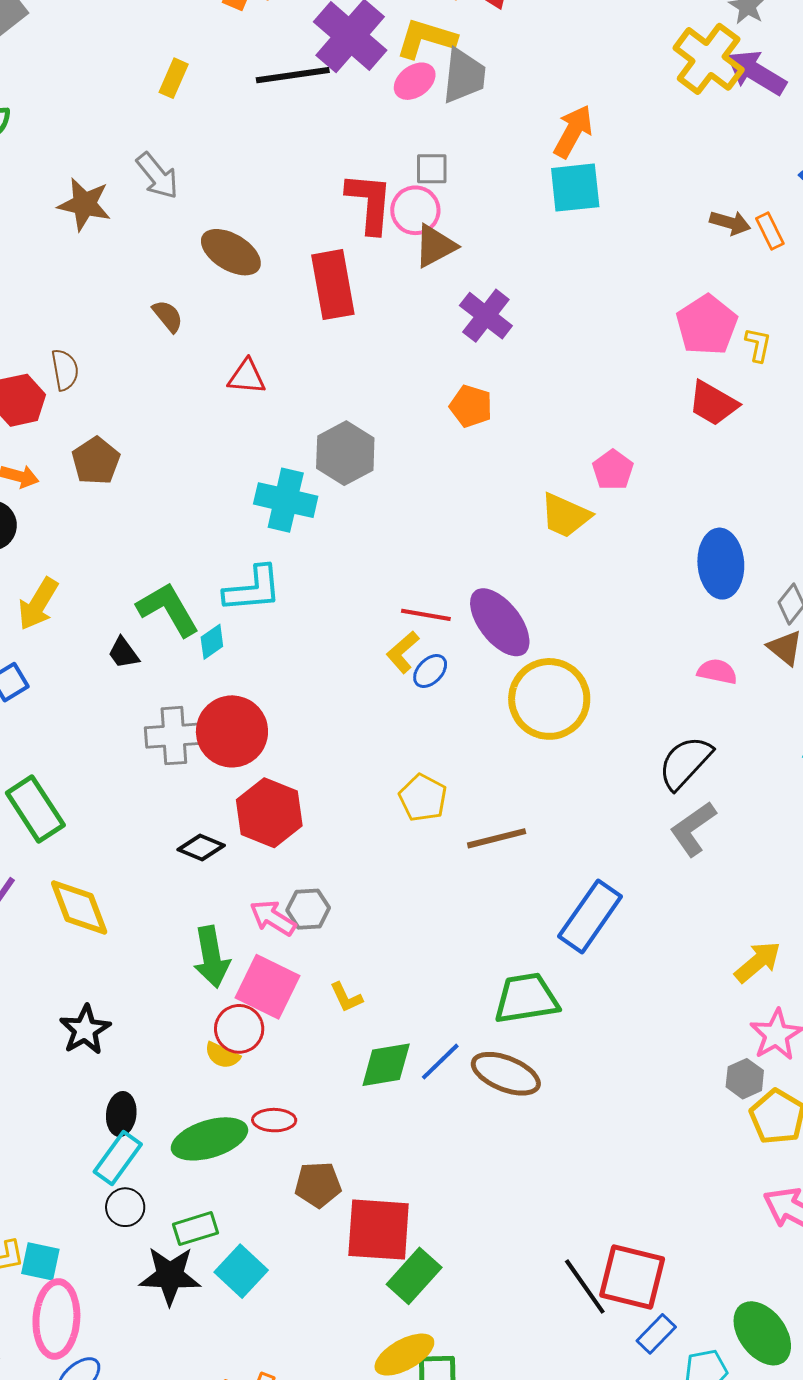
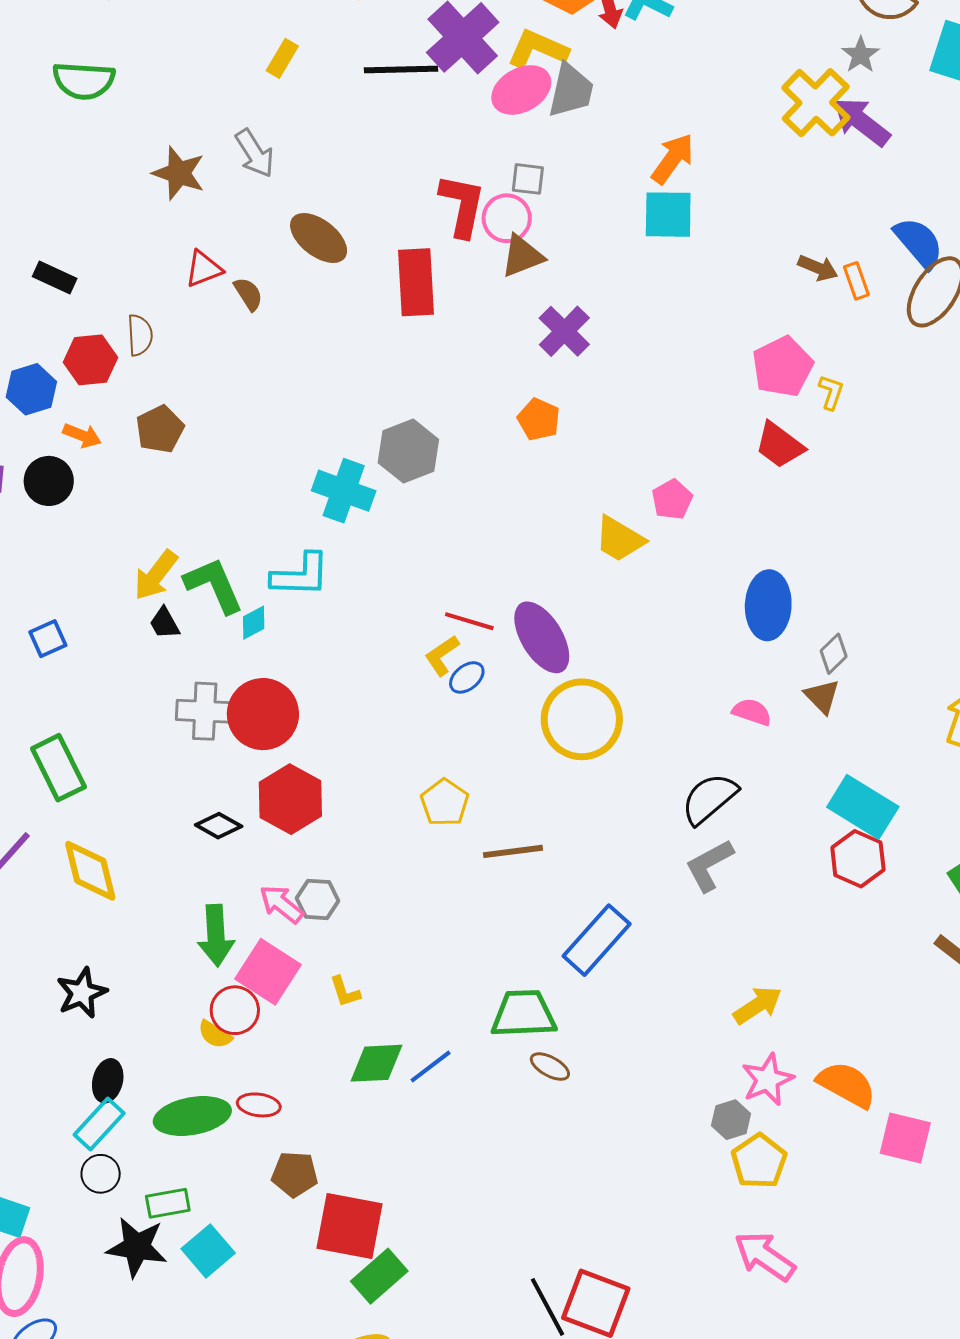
pink ellipse: (415, 81) -> (521, 90), size x1.4
red triangle: (247, 377) -> (204, 269), moved, turned -33
yellow arrow: (38, 604) -> (156, 575), moved
brown ellipse: (506, 1074) -> (550, 1067), moved, size x0.6

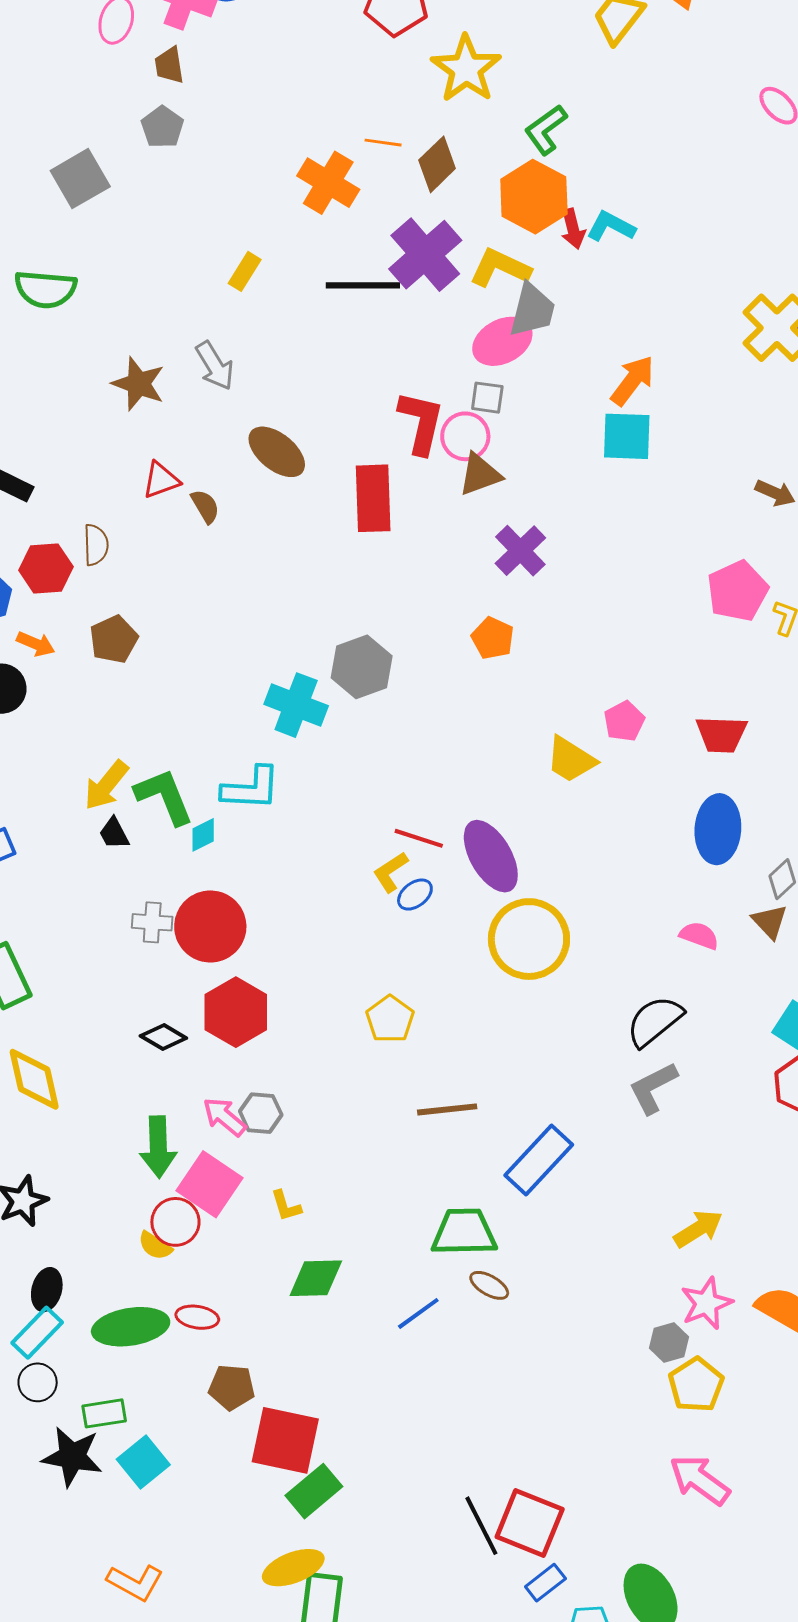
pink ellipse: (521, 90) -> (502, 341), moved
red trapezoid: (780, 445) -> (721, 734), moved, turned -36
gray cross: (205, 711) -> (152, 922), size x0.7
brown line: (513, 851) -> (447, 1109), moved
blue line: (431, 1066) -> (418, 1313), moved

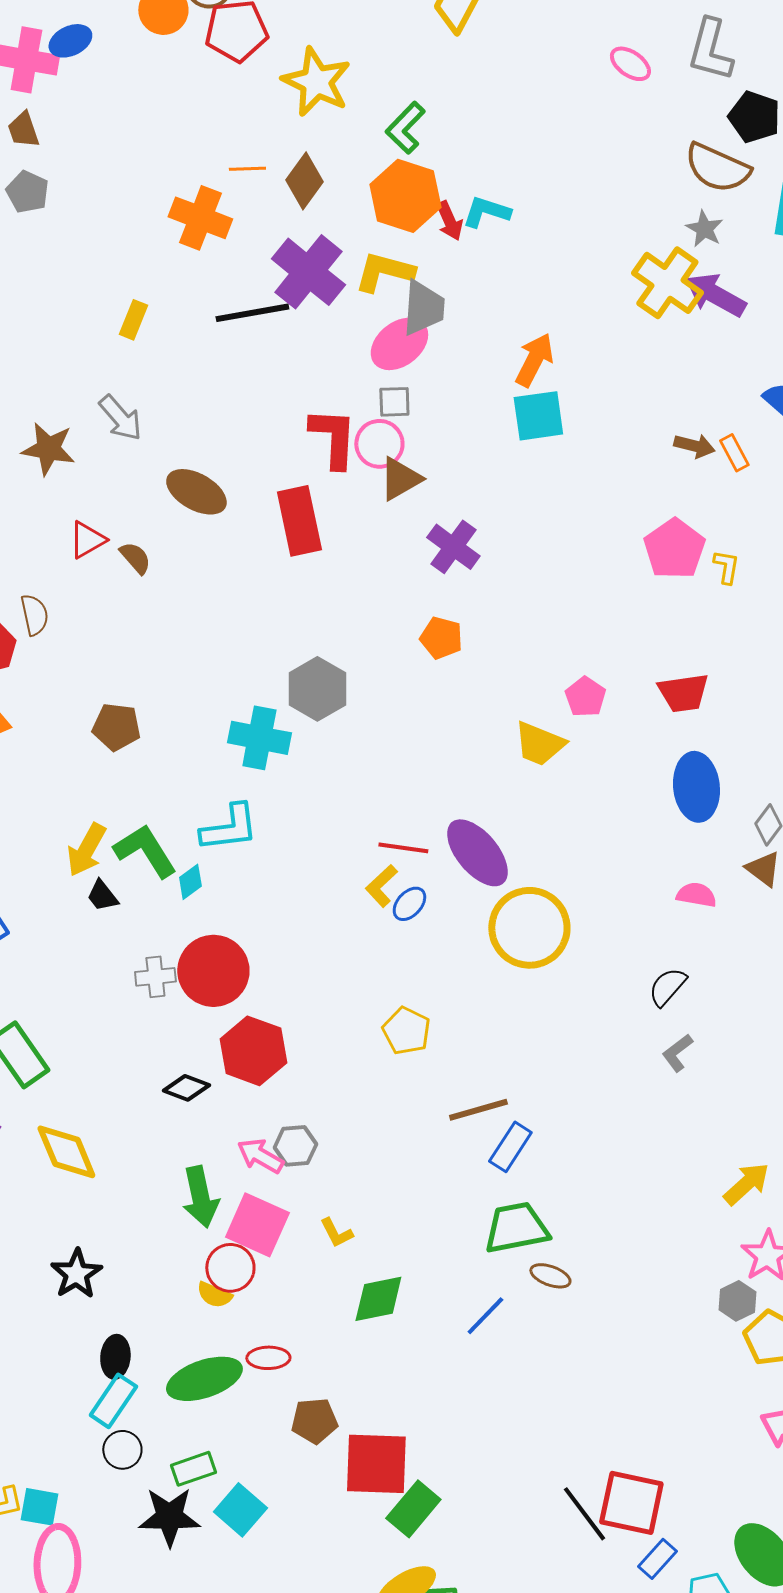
brown pentagon: (114, 639) -> (116, 727), moved, turned -30
black semicircle: (655, 1021) -> (667, 987), size x0.7
gray L-shape: (653, 1088) -> (677, 1053), size x0.7
blue rectangle: (539, 1160) -> (510, 1147), moved, size x0.7

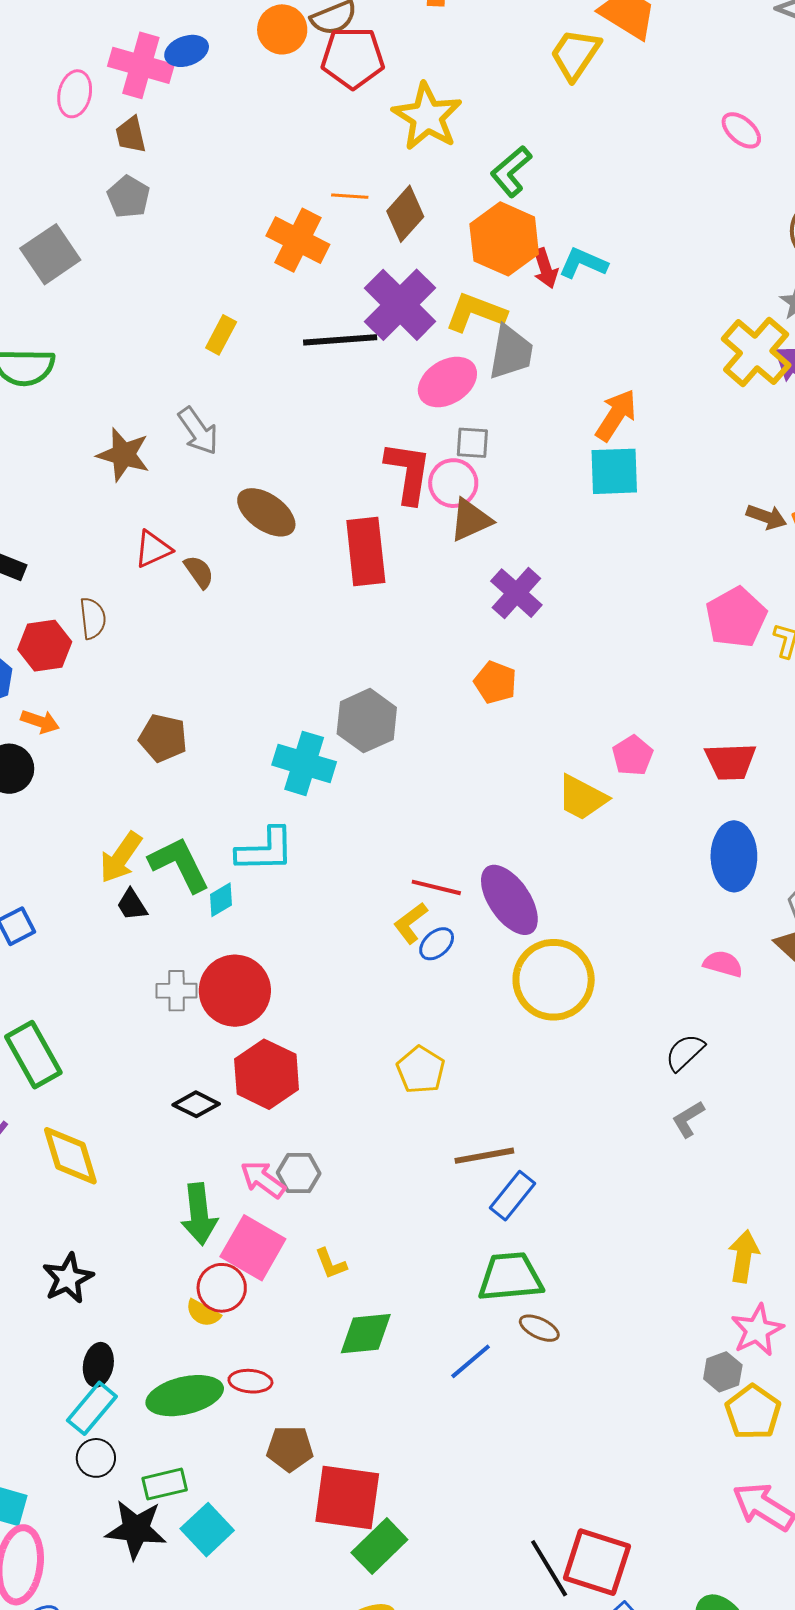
pink ellipse: (399, 344) -> (447, 382), moved
yellow arrow: (746, 1184) -> (744, 1256), turned -45

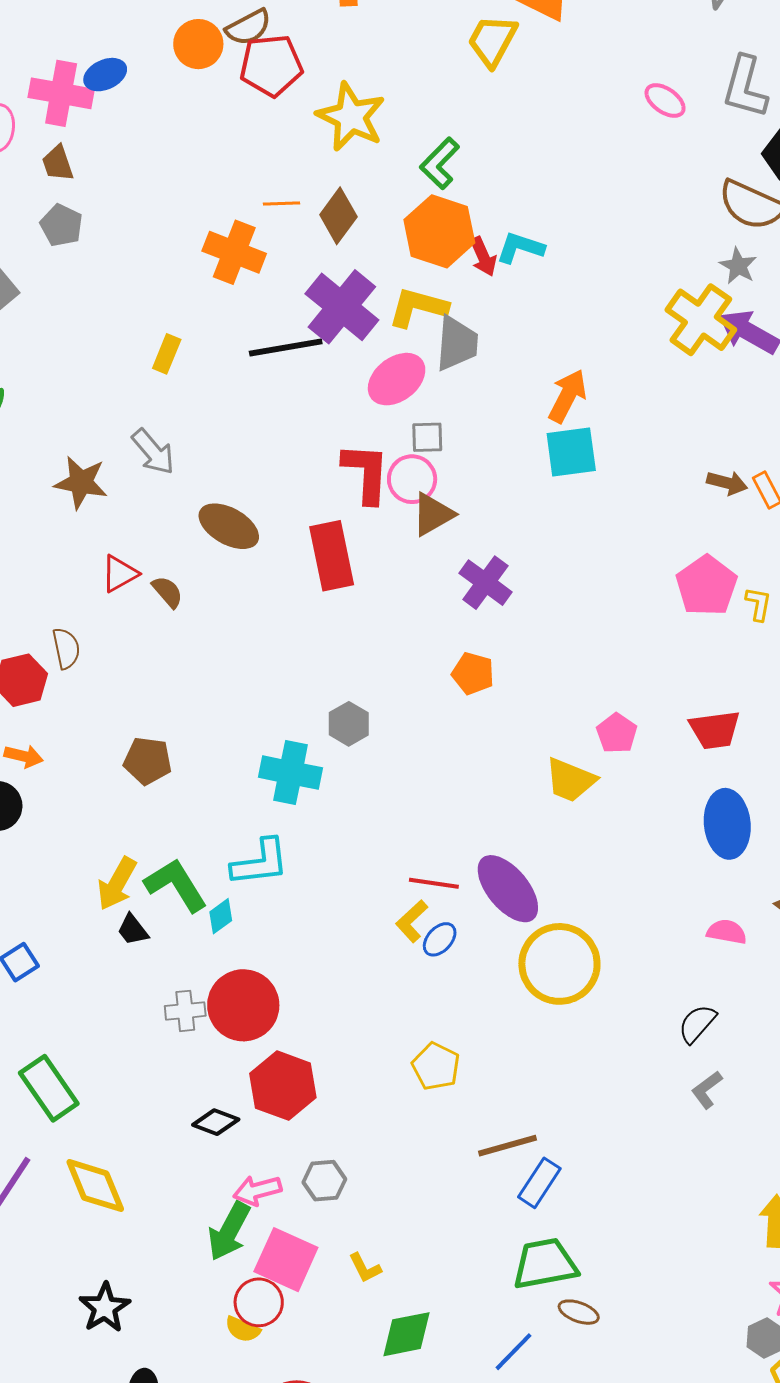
gray hexagon: (367, 721) -> (349, 724), size x0.7
pink arrow: (263, 1179) -> (257, 1190), moved, turned -45
green arrow: (199, 1214) -> (229, 1231), turned 40

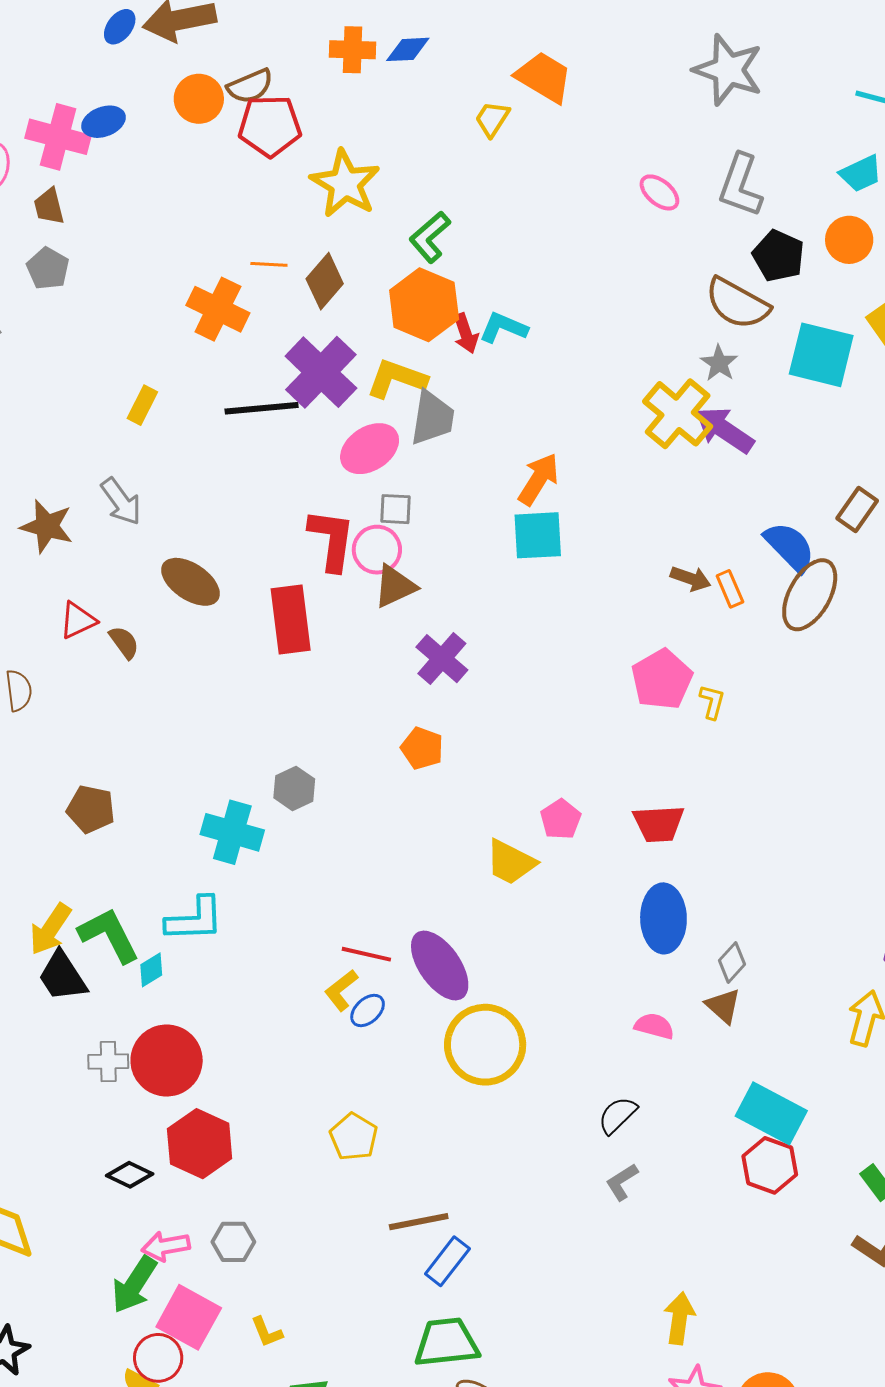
yellow trapezoid: (492, 41) -> (492, 119), size x0.7
black trapezoid: (133, 930) -> (62, 976), size x1.6

